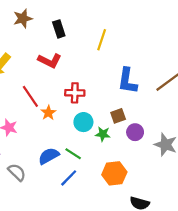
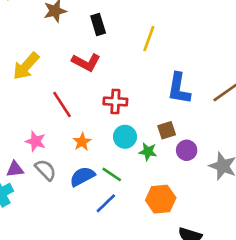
orange star: (48, 113) -> (82, 142), moved
gray semicircle: (17, 172) -> (46, 170), moved

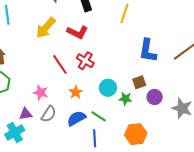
yellow arrow: (26, 66) -> (46, 28), moved
red cross: (115, 101) -> (85, 61), moved, turned 30
gray semicircle: (46, 170) -> (49, 114), turned 78
blue line: (106, 203) -> (95, 138), turned -48

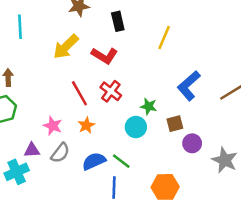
blue L-shape: (148, 51) -> (189, 86), turned 35
orange star: (76, 92) -> (86, 125), moved
green star: (125, 99) -> (149, 106), moved

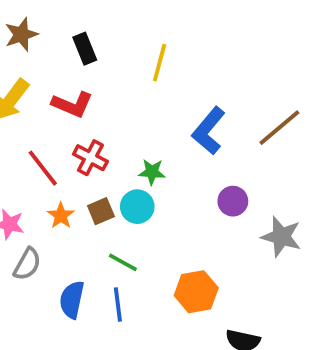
brown square: (175, 124) -> (101, 211), moved
purple circle: (192, 143) -> (233, 201), moved
blue semicircle: (94, 161) -> (72, 300), moved, turned -45

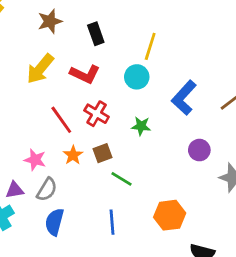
cyan circle: (137, 207) -> (137, 77), moved
green line: (123, 262) -> (121, 179), moved
blue semicircle: (72, 300) -> (54, 222), moved

